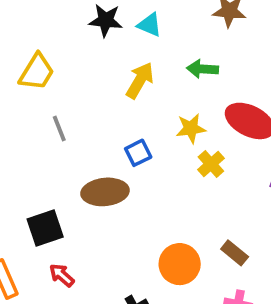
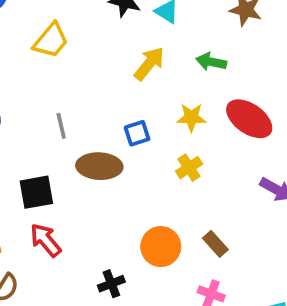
gray line: (59, 128) -> (61, 126), moved
yellow cross: (211, 164) -> (189, 168), moved
red arrow: (62, 275) -> (45, 240), size x1.4

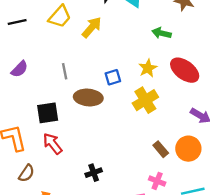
yellow arrow: (149, 64) -> (92, 27), moved
yellow star: (191, 117) -> (148, 68), turned -30
yellow cross: (189, 168) -> (145, 100), size x1.5
orange circle: (161, 247) -> (188, 149), moved

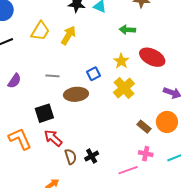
gray line: (65, 71) -> (52, 76), turned -64
brown semicircle: (27, 173) -> (71, 157), moved, turned -42

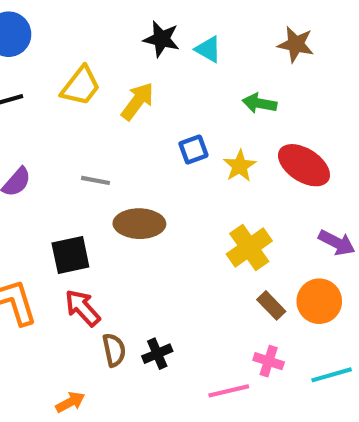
blue square: (93, 74) -> (193, 150), moved
yellow cross: (124, 88) -> (249, 248), moved

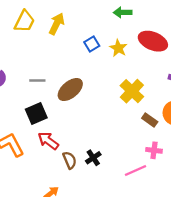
gray line: (95, 180) -> (37, 80), moved
brown ellipse: (139, 224) -> (70, 90), turned -30

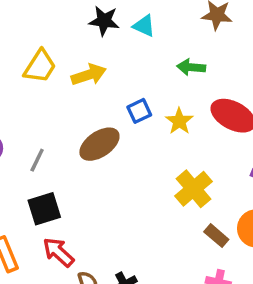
yellow arrow: (57, 24) -> (89, 75), turned 40
gray line: (37, 80) -> (37, 160), moved, turned -70
brown ellipse: (70, 90) -> (99, 144), moved

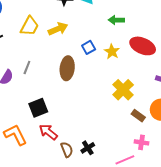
brown ellipse: (99, 144) -> (67, 68), turned -45
gray line: (37, 160) -> (27, 68), moved

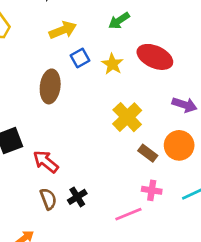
green arrow: (116, 20) -> (119, 21), turned -35
yellow arrow: (58, 29) -> (63, 30), moved
red arrow: (48, 132) -> (46, 162), moved

